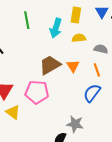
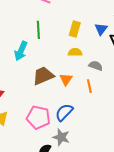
green line: (27, 20) -> (38, 30), moved
cyan arrow: (56, 28) -> (21, 51), moved
pink pentagon: (37, 92) -> (38, 117), moved
blue semicircle: (92, 93) -> (64, 112), moved

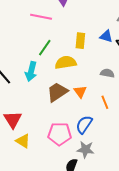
blue triangle: (101, 29) -> (106, 36), turned -40
green line: (38, 30) -> (45, 48), turned 48
yellow semicircle: (75, 52) -> (66, 62), moved, size x1.5
orange line: (89, 86) -> (105, 102), moved

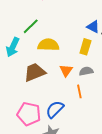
yellow rectangle: (80, 41) -> (85, 47), moved
gray semicircle: (107, 73) -> (86, 71), moved, turned -32
orange triangle: (80, 92) -> (66, 70), moved

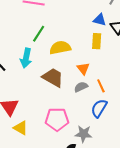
gray semicircle: (86, 71) -> (81, 87), moved
brown trapezoid: (35, 72) -> (53, 78), turned 65
blue semicircle: (55, 109) -> (99, 108), moved

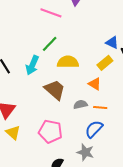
yellow rectangle: (97, 41) -> (105, 63), turned 35
orange triangle: (83, 69) -> (95, 84), moved, turned -32
orange line: (101, 86) -> (100, 108), turned -72
gray star: (83, 134) -> (85, 152), moved

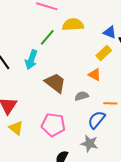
yellow semicircle: (68, 62) -> (73, 25), moved
orange line: (100, 108) -> (110, 103), moved

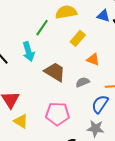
yellow rectangle: (104, 53) -> (78, 38), moved
cyan arrow: (31, 60) -> (29, 52), turned -30

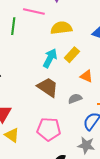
green line: (42, 28) -> (13, 26), moved, turned -30
cyan arrow: (29, 52) -> (50, 58), moved, turned -138

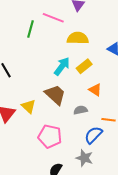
yellow triangle: (12, 135) -> (29, 106), moved

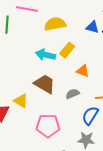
cyan arrow: (62, 66) -> (45, 55), turned -102

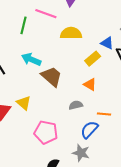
yellow rectangle: (67, 50) -> (93, 59), moved
cyan arrow: (45, 55) -> (31, 59), moved
brown trapezoid: (45, 84) -> (52, 77), moved

